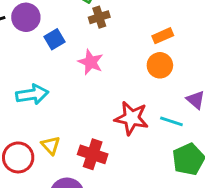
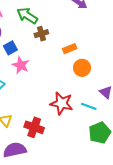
orange rectangle: (163, 36) -> (70, 49), moved
pink star: (91, 62) -> (21, 65), moved

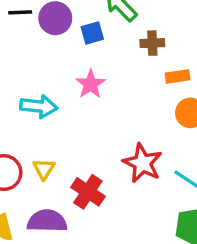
brown cross: (41, 34) -> (152, 43), moved
blue square: (10, 48) -> (92, 33), moved

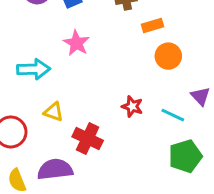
red star: (143, 163) -> (132, 106), size x0.6
yellow triangle: (44, 169) -> (54, 112), moved, turned -35

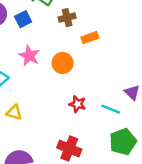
orange circle: (168, 56) -> (63, 63), moved
red cross: (88, 139) -> (69, 149), moved

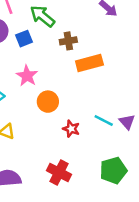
orange rectangle: (90, 38) -> (89, 63), size x1.5
orange circle: (63, 63) -> (48, 102), moved
cyan line: (111, 109) -> (104, 121), moved

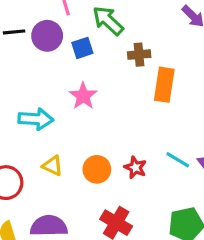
orange rectangle: (89, 63) -> (164, 85), turned -70
orange circle: (48, 102) -> (97, 169), moved

